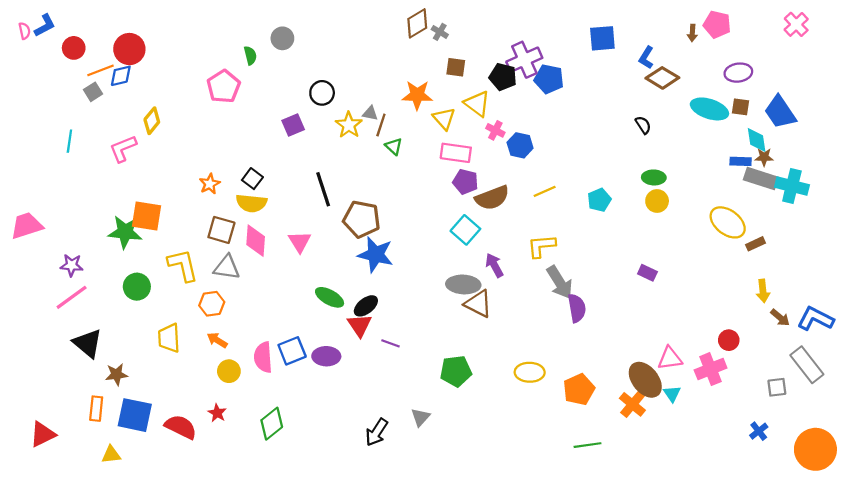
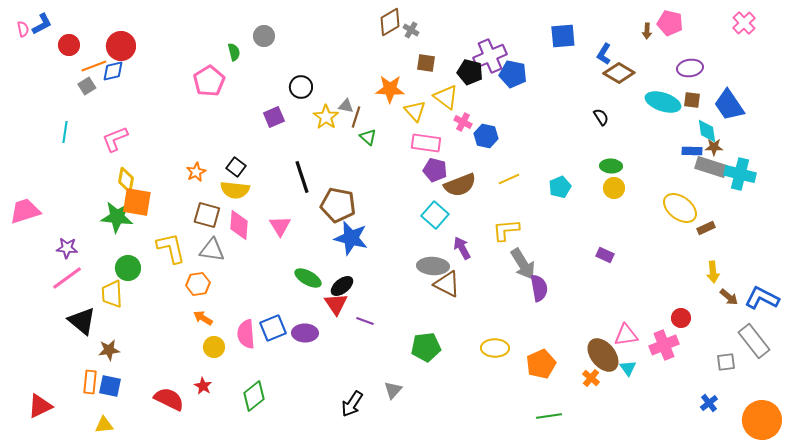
yellow diamond: (152, 121) -> (126, 180), moved, turned -30
yellow trapezoid: (169, 338) -> (112, 294), moved
orange cross: (632, 404) -> (591, 378), size x0.7
blue square: (135, 415) -> (110, 386), moved, size x0.7

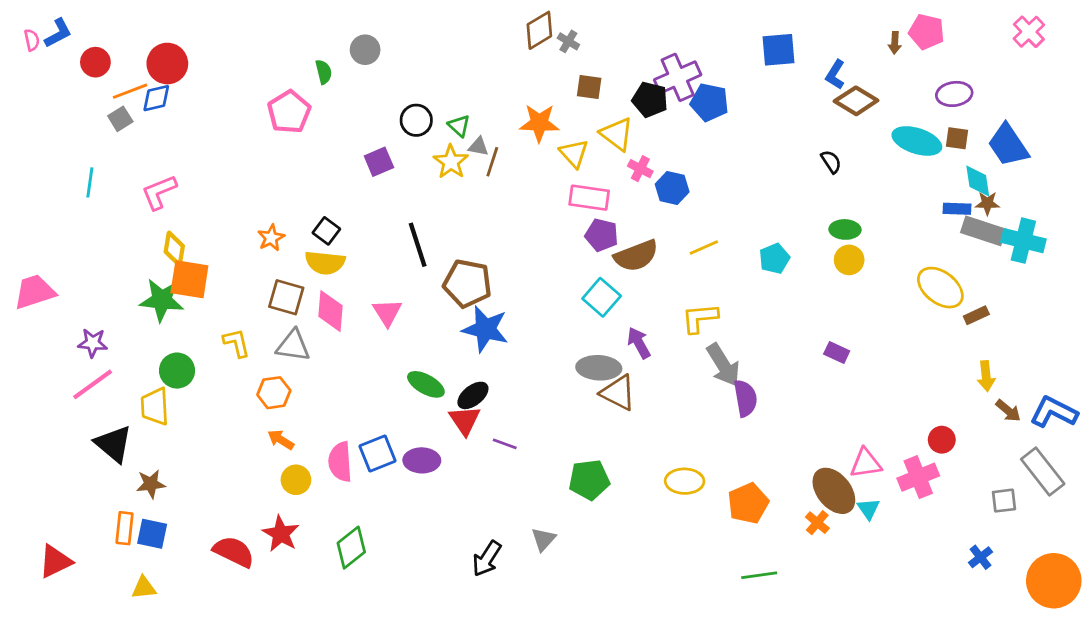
green triangle: (368, 137) -> (459, 126), moved
yellow L-shape: (171, 248) -> (236, 343), size x0.7
red star: (203, 386) -> (281, 534), size x1.5

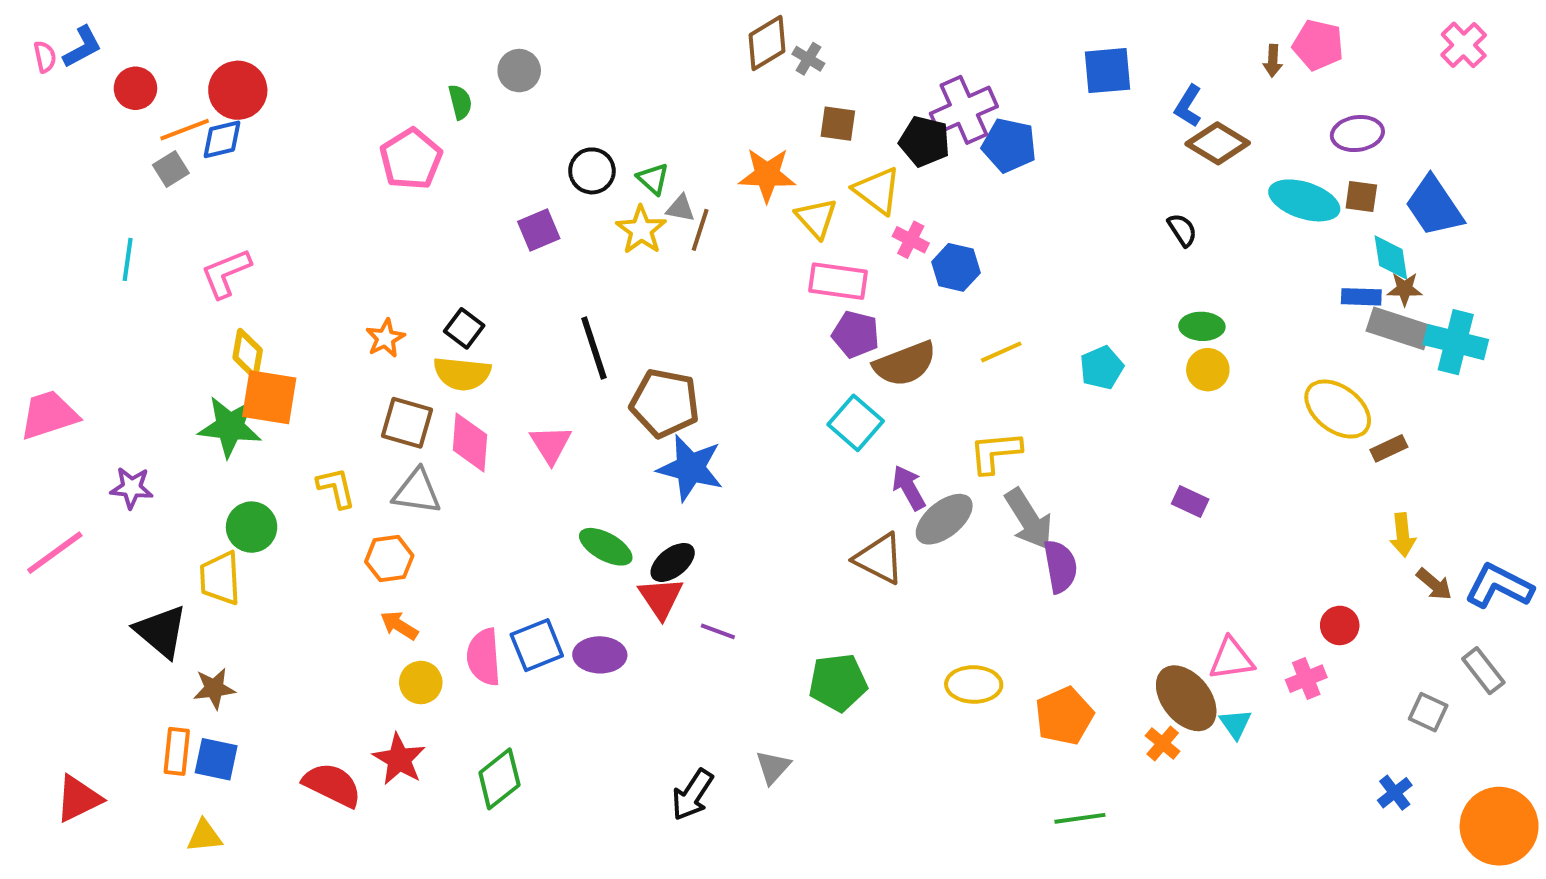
gray ellipse: (599, 368) -> (944, 519), moved, turned -42
pink line: (93, 384) -> (55, 553), moved
gray rectangle: (1043, 471) -> (1483, 671), size x0.7
pink cross: (918, 477) -> (1306, 679), size x0.7
gray square: (1004, 501) -> (1428, 712), turned 32

